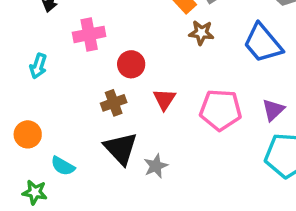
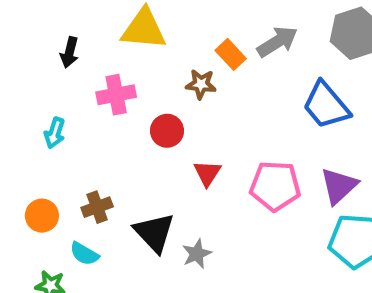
brown star: (201, 33) -> (201, 84), moved
brown cross: (114, 103) -> (97, 207), moved
purple triangle: (273, 110) -> (339, 186), size x1.4

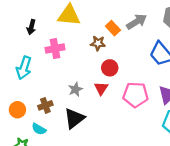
red circle: (167, 131) -> (110, 68), moved
cyan arrow: (55, 133) -> (24, 68), size x1.5
black triangle: (154, 233) -> (74, 118), turned 35
gray star: (197, 254) -> (75, 89), moved

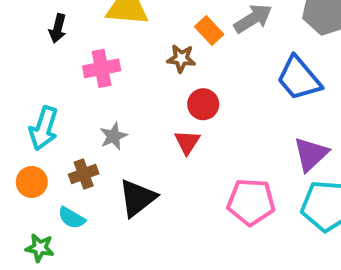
cyan arrow: (24, 68) -> (44, 128), moved
gray star: (75, 89) -> (113, 136), moved
pink pentagon: (136, 95) -> (251, 202), moved

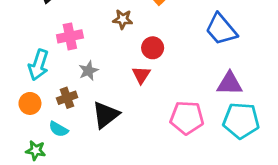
brown star: (181, 58) -> (123, 19), moved
pink cross: (102, 68) -> (70, 36), moved
purple triangle: (311, 154) -> (230, 83), turned 44

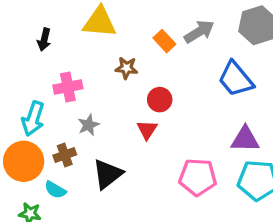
orange circle: (30, 103) -> (24, 161), size x1.6

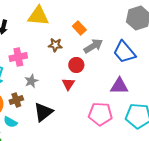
gray arrow: (199, 32) -> (93, 46), moved
purple triangle: (245, 139) -> (119, 86), moved

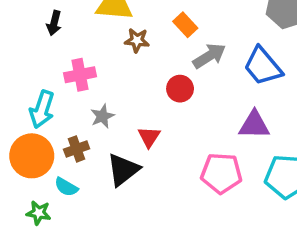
brown star: (55, 45) -> (137, 40), moved
red triangle: (68, 84) -> (149, 137), moved

